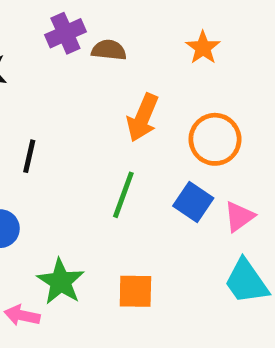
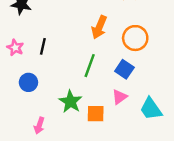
pink triangle: (239, 217) -> (120, 97), moved
green star: (61, 282) -> (70, 102), moved
pink arrow: (22, 315) -> (39, 126), turned -84

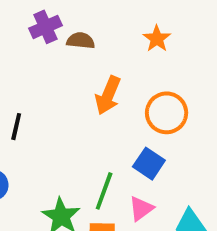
green line: (90, 66) -> (104, 191), moved

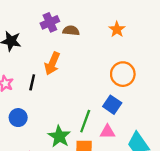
orange arrow: (108, 95) -> (52, 63), moved
pink triangle: (141, 208) -> (107, 132), turned 35

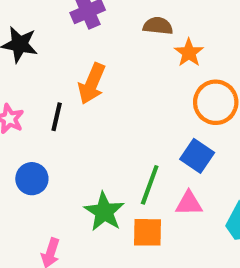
orange star: (117, 29) -> (189, 53), moved
brown semicircle: (71, 31) -> (158, 26), moved

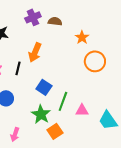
brown semicircle: (158, 26) -> (55, 21), moved
blue square: (197, 156) -> (44, 87), moved
orange square: (148, 232) -> (55, 131), moved, turned -35

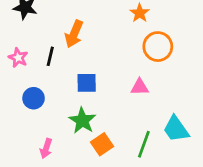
blue square: (44, 87) -> (87, 83), turned -35
green line: (63, 101) -> (144, 144), moved
pink triangle: (82, 110) -> (140, 87), moved

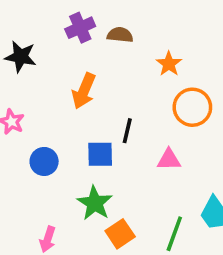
black line: (50, 56) -> (127, 131), moved
blue circle: (34, 98) -> (44, 161), moved

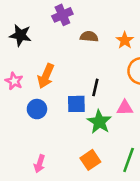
brown semicircle: (120, 35) -> (89, 37), moved
orange arrow: (84, 91) -> (46, 76), moved
green star: (95, 203) -> (99, 122), moved

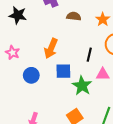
orange arrow: (46, 76) -> (51, 48), moved
black line: (95, 87) -> (89, 55), moved

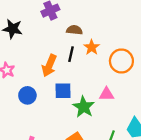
orange star: (103, 19) -> (92, 47), moved
black line: (89, 55) -> (71, 54), moved

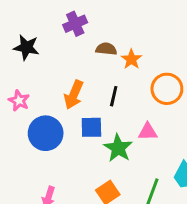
orange star: (92, 47) -> (131, 59), moved
black line: (71, 54) -> (114, 96), moved
blue circle: (27, 95) -> (46, 133), size x1.5

